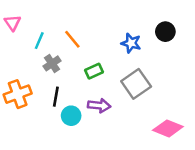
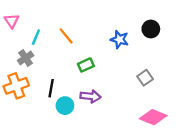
gray cross: (52, 63) -> (26, 58), moved
gray square: (136, 84) -> (145, 78), moved, size x0.6

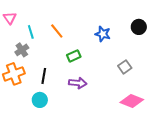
black circle: (151, 29) -> (139, 27), moved
cyan line: (36, 37) -> (31, 32), turned -40
cyan circle: (65, 106) -> (40, 100), moved

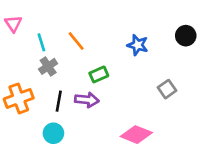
gray cross: (22, 50) -> (48, 66), moved
purple arrow: (78, 83) -> (87, 100), moved
pink diamond: (132, 101) -> (136, 135), moved

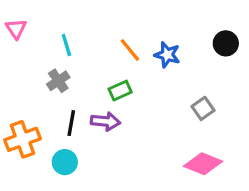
orange line: (76, 41) -> (130, 50), moved
cyan line: (41, 42) -> (66, 45), moved
orange cross: (19, 98) -> (23, 139), moved
pink diamond: (136, 135) -> (203, 164), moved

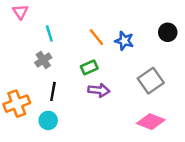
pink triangle: (16, 29) -> (20, 12), moved
gray square: (203, 108) -> (151, 81), size x1.5
purple arrow: (105, 121) -> (99, 90), moved

